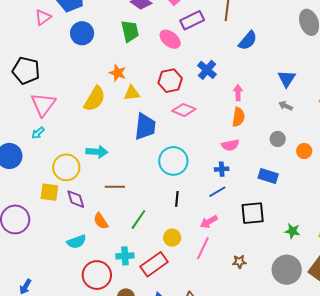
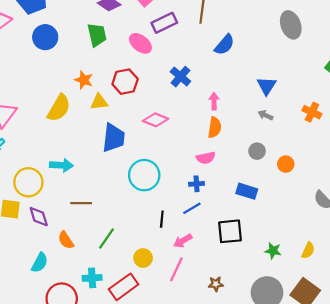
red hexagon: (170, 81) -> (125, 82), moved
black line: (177, 199) -> (162, 219), moved
cyan semicircle: (77, 242) -> (40, 263), turned -42

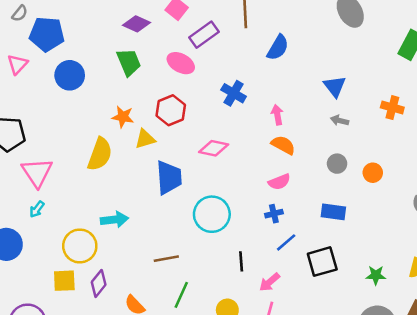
orange semicircle: (215, 127) -> (283, 145), turned -60
brown line: (81, 203) -> (166, 259), moved
blue line: (192, 208) -> (286, 242), moved
purple diamond: (39, 217) -> (99, 283), turned 65

